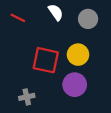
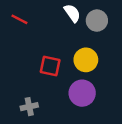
white semicircle: (56, 12) -> (72, 13), moved
red square: (46, 60) -> (50, 66), size x0.7

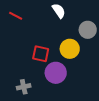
gray circle: (97, 21) -> (88, 30), moved
purple circle: (82, 93) -> (56, 73), moved

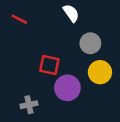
gray circle: (88, 30) -> (90, 43), moved
yellow circle: (70, 49) -> (100, 72), moved

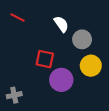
white semicircle: (71, 13) -> (61, 24), moved
gray cross: (29, 105) -> (14, 95), moved

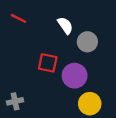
yellow circle: (91, 66) -> (90, 104), moved
purple circle: (61, 80) -> (75, 76), moved

